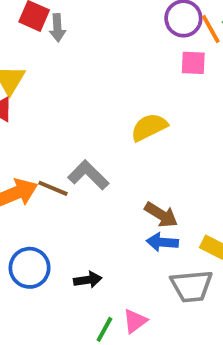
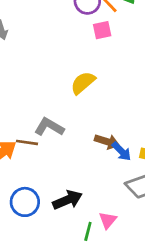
blue arrow: (162, 242) -> (122, 151), moved, turned -125
black arrow: (88, 280) -> (67, 200), size x1.5

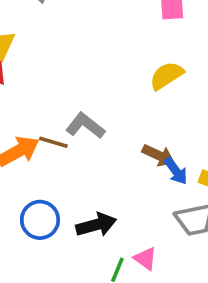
yellow semicircle: (83, 83) -> (167, 76), moved
pink triangle: (108, 220) -> (145, 259), turned -42

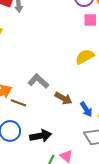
brown line: (53, 142) -> (19, 103), moved
brown arrow: (158, 155) -> (63, 98), moved

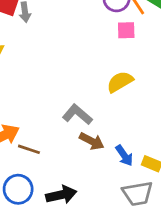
gray L-shape: (38, 81) -> (77, 114), moved

